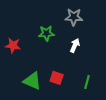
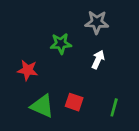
red star: (13, 45) -> (28, 70), moved

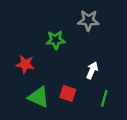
white arrow: (98, 60) -> (92, 70), moved

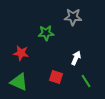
green triangle: (39, 97) -> (19, 82), moved
green line: (104, 98) -> (86, 81), turned -48

